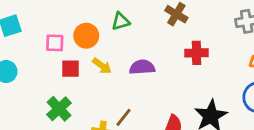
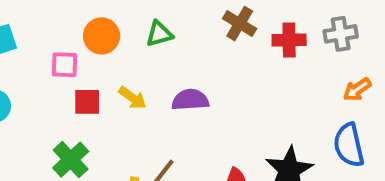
orange circle: (86, 36) -> (102, 36), moved
red cross: (197, 53) -> (289, 40), moved

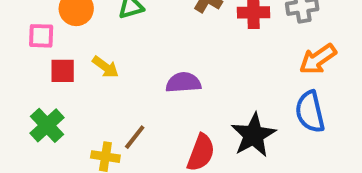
orange arrow: (357, 90) -> (318, 59), size x1.4
purple semicircle: (190, 100) -> (183, 83), moved

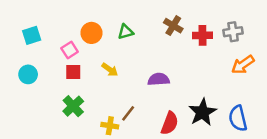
pink square: (41, 36) -> (70, 50), turned -35
red square: (63, 71) -> (73, 72), moved
blue semicircle: (310, 112) -> (238, 118), moved

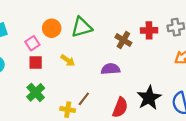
brown cross: (173, 26) -> (123, 40), moved
green triangle: (126, 32) -> (82, 27), size x1.5

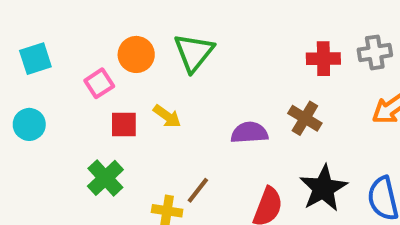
green triangle: (82, 27) -> (194, 52), turned -35
brown cross: (123, 40) -> (305, 118), moved
red square: (36, 62) -> (124, 124), moved

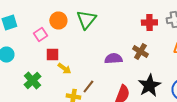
yellow arrow: (167, 116) -> (64, 68), moved
green cross: (105, 178) -> (32, 80), moved

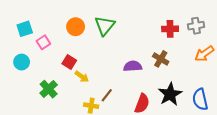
pink square: (40, 34) -> (43, 42), moved
red square: (52, 54) -> (69, 62), turned 32

